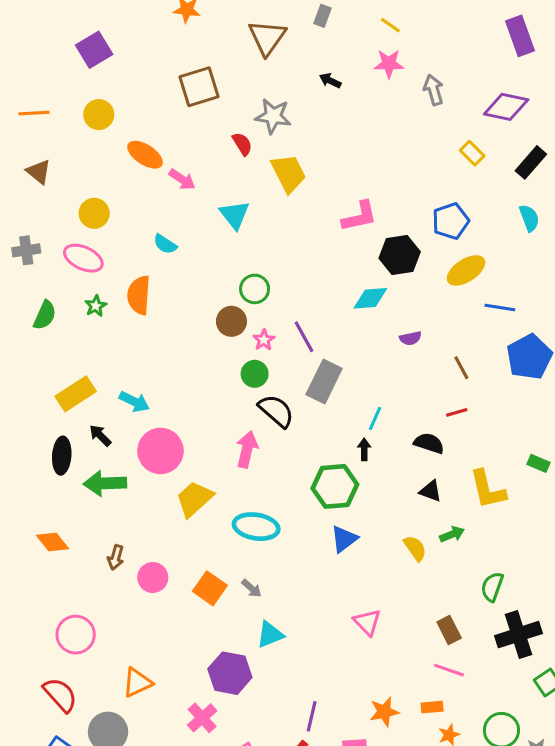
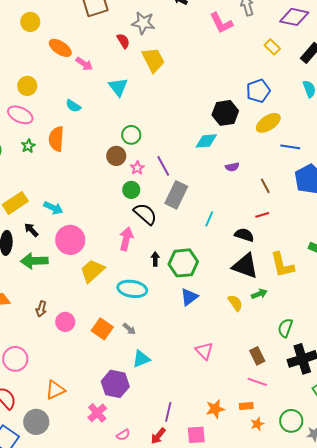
pink L-shape: (360, 216) -> (221, 23), moved, turned 75
black arrow: (364, 449) -> (155, 259), moved
black triangle: (431, 491) -> (245, 266), size x1.8

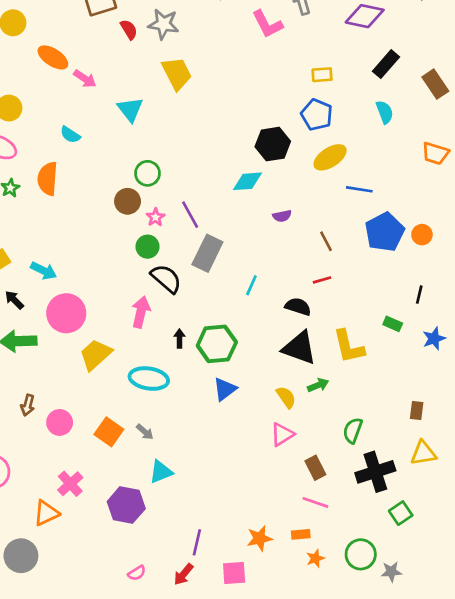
red semicircle: (123, 41) -> (129, 29), moved
yellow rectangle: (272, 47) -> (322, 75), moved, turned -49
blue pentagon: (258, 91) -> (317, 115), turned -30
pink triangle: (204, 351) -> (282, 434), moved, turned 42
pink cross: (97, 413) -> (70, 484), moved

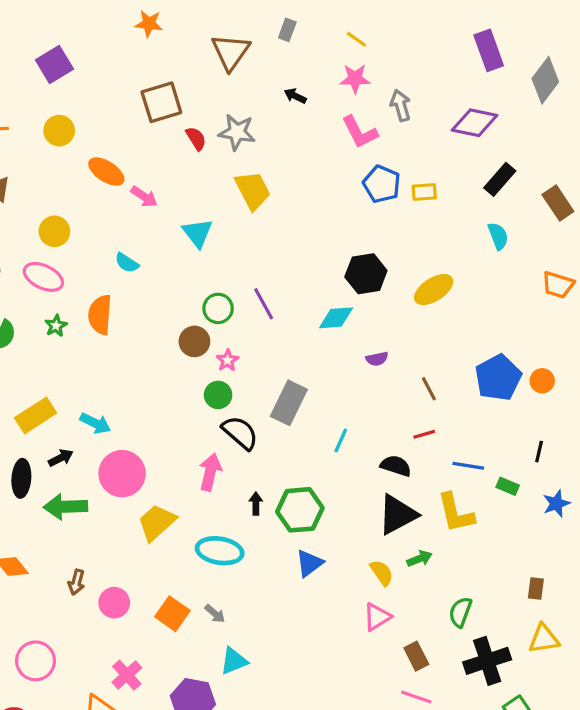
blue pentagon: (317, 115) -> (382, 184), moved
blue line: (359, 189) -> (468, 466), moved
purple line: (190, 215) -> (264, 304), moved
black arrow: (14, 300) -> (61, 458), turned 108
black triangle: (299, 348) -> (397, 515), turned -48

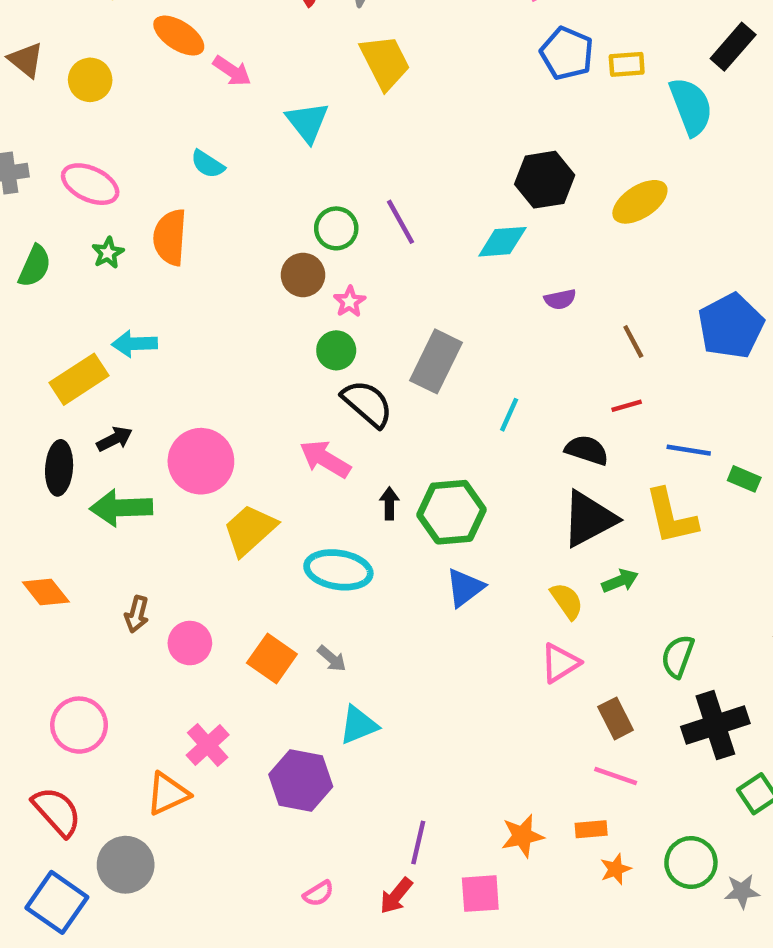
yellow circle: (54, 231) -> (90, 80), moved
cyan semicircle: (498, 236) -> (691, 106), moved, size x1.5
cyan arrow: (95, 423) -> (134, 344), moved, turned 152
pink arrow: (210, 472) -> (325, 459), turned -72

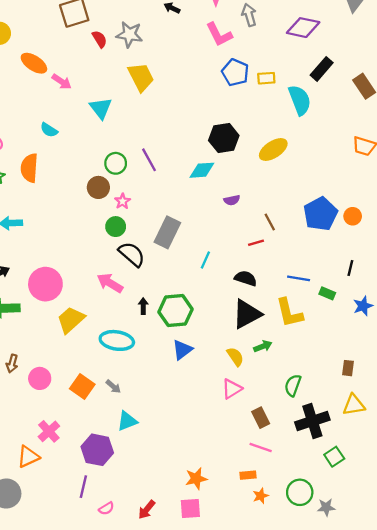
red line: (627, 406) -> (256, 243), moved
orange star: (522, 836) -> (196, 479), moved
purple line: (418, 843) -> (83, 487), moved

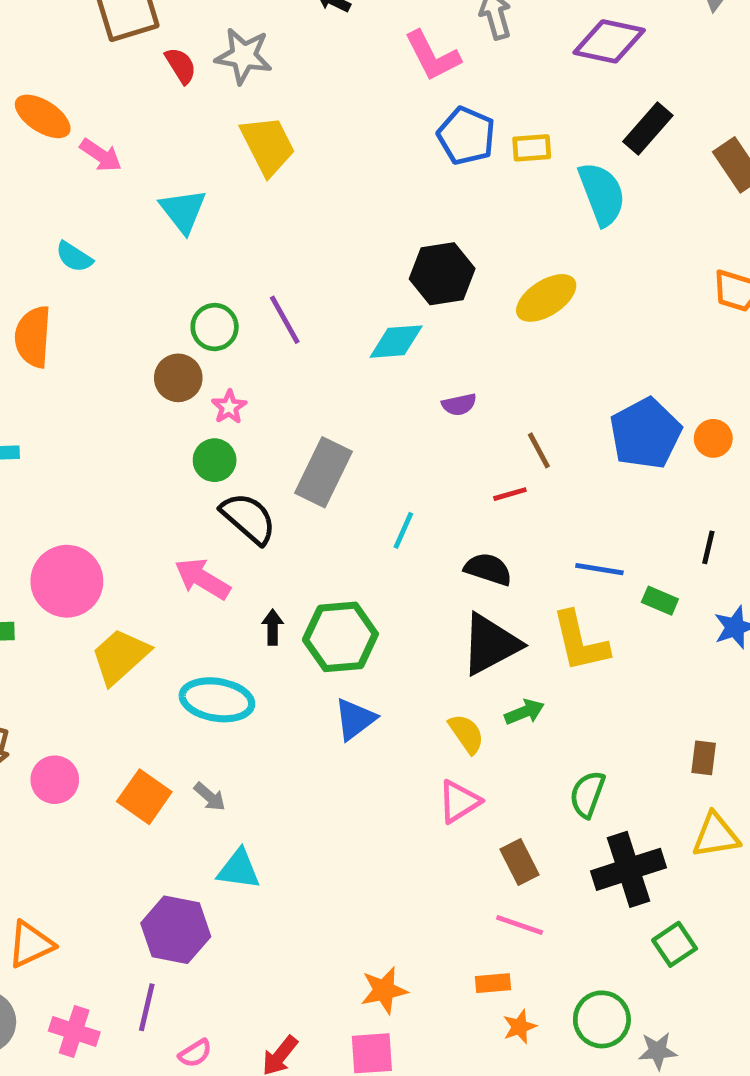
cyan triangle: (127, 421) -> (239, 869), turned 30
pink cross: (49, 431) -> (74, 1032), moved, turned -30

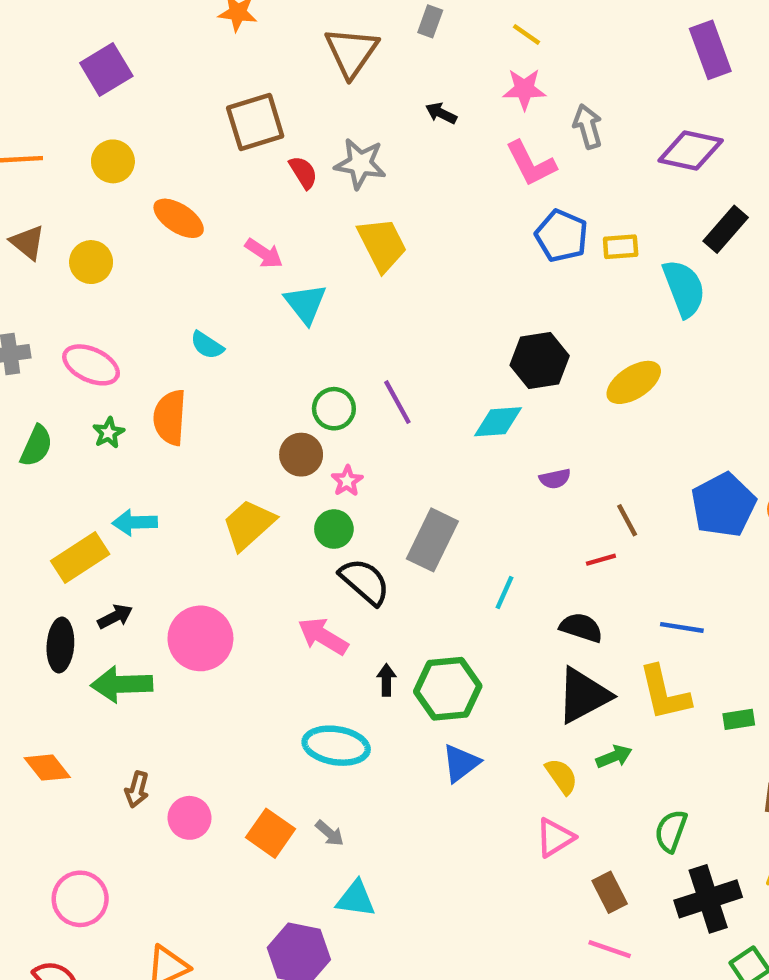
pink arrow: (101, 155) -> (264, 253), moved
green rectangle: (660, 601) -> (739, 719), moved, turned -32
yellow trapezoid: (120, 656) -> (249, 525), moved

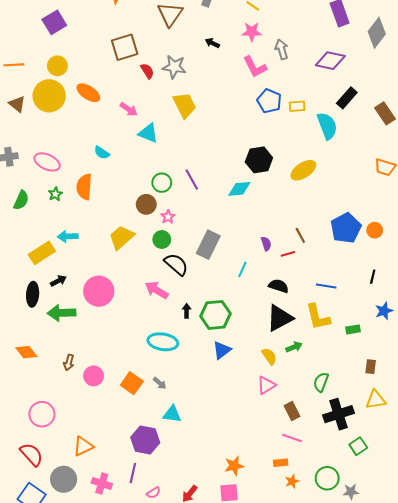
yellow circle: (91, 262) -> (49, 96), moved, size x1.6
cyan triangle: (305, 304) -> (148, 133), turned -30
purple semicircle: (555, 479) -> (266, 244), moved, turned -96

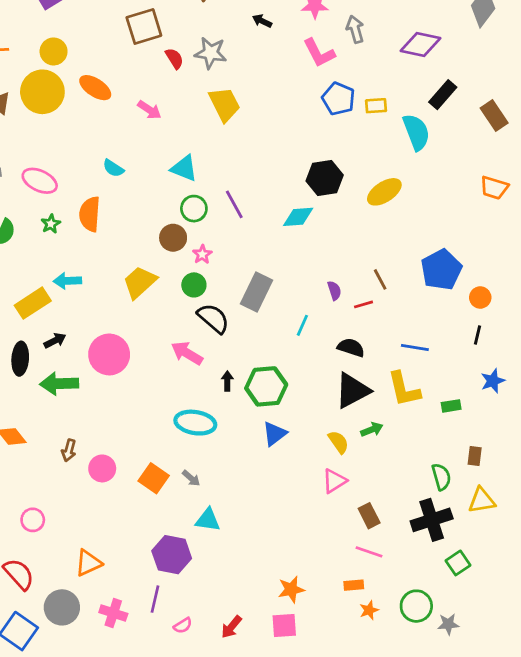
cyan triangle: (148, 133) -> (184, 168), moved
orange circle: (375, 230) -> (480, 297), moved
green semicircle: (321, 382) -> (441, 477), moved, turned 144
pink circle: (42, 414) -> (33, 520), size x0.7

